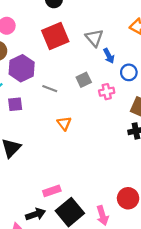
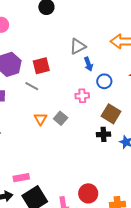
red square: (55, 36) -> (41, 66), moved, size x0.7
gray triangle: (94, 38) -> (78, 46), turned 36
gray square: (84, 80) -> (61, 118), moved, turned -32

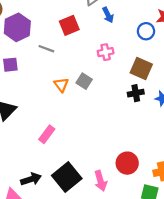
red square: (41, 66) -> (69, 25), moved
blue circle: (104, 81) -> (146, 31), moved
pink rectangle: (21, 178) -> (47, 134), moved, turned -35

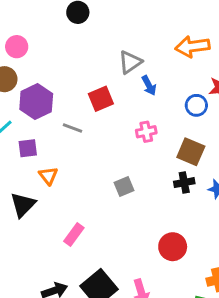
gray square: (84, 81) -> (124, 187), moved, turned 35
orange triangle: (61, 85) -> (48, 176), moved
red circle: (127, 163) -> (173, 247), moved

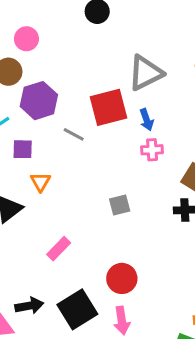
gray triangle: (130, 62) -> (145, 73), size x1.4
blue arrow: (149, 85) -> (147, 120), moved
red square: (101, 99) -> (108, 107), size x1.4
red circle: (173, 247) -> (122, 278), moved

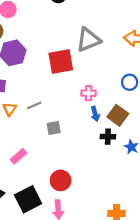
blue arrow: (147, 120) -> (95, 114), moved
gray line: (74, 134) -> (34, 105), moved, turned -56
gray square: (120, 205) -> (54, 128), moved

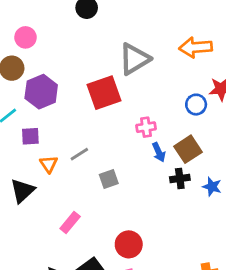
brown square: (118, 115) -> (188, 149), turned 30

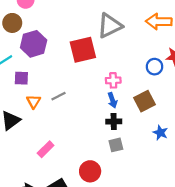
blue arrow: (159, 152) -> (112, 100), moved
gray square: (109, 179) -> (116, 145), moved
black cross: (180, 179) -> (114, 121), moved

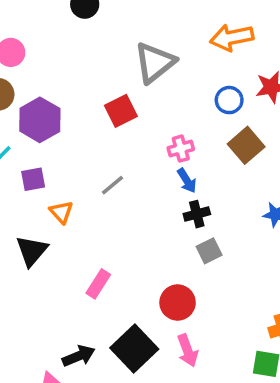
red square: (83, 50) -> (121, 111), size x0.7
blue circle: (154, 67) -> (229, 100), moved
gray line: (58, 96) -> (113, 185), moved
brown square: (145, 101) -> (246, 145), moved

